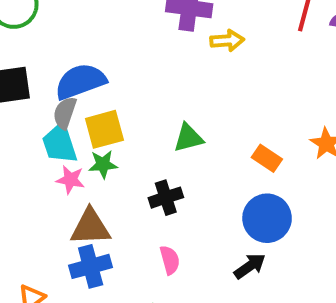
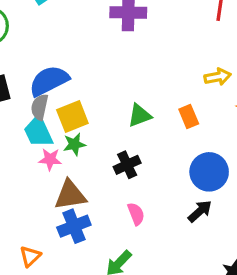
yellow arrow: (227, 41) -> (218, 77), moved
orange rectangle: (267, 158) -> (189, 116), moved, turned 40

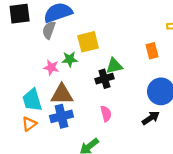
yellow square: (72, 116) -> (88, 42), moved
green triangle: (140, 116) -> (114, 66), moved
cyan trapezoid: (38, 132) -> (32, 100), moved
orange triangle: (30, 256) -> (29, 124), moved

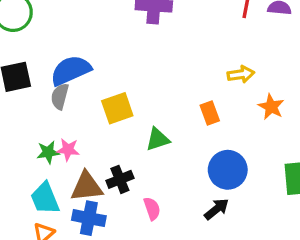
green star: (70, 59) -> (48, 152), moved
black cross: (104, 79) -> (120, 179), moved
blue cross: (62, 116) -> (89, 218), turned 30

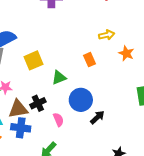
blue circle: (228, 170) -> (81, 100), moved

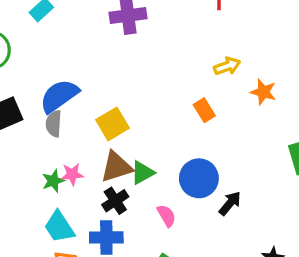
green triangle: (59, 78) -> (143, 173), moved
black cross: (38, 103) -> (115, 201), moved
brown triangle: (18, 109) -> (116, 167), moved

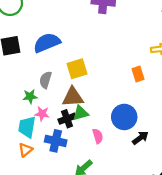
gray semicircle: (54, 124) -> (45, 80), moved
green triangle: (143, 173) -> (81, 113), moved
pink star: (72, 174) -> (42, 114), moved
cyan trapezoid: (59, 227) -> (27, 127), turned 30

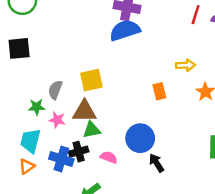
blue semicircle: (47, 43) -> (125, 30), moved
pink star: (42, 114) -> (57, 120), moved
black cross: (67, 119) -> (79, 152), moved
pink semicircle: (98, 136) -> (109, 157), turned -56
black arrow: (140, 138) -> (156, 163), turned -91

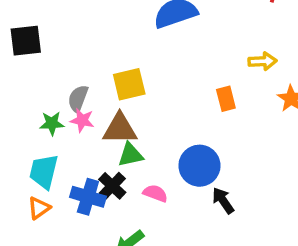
pink star: (57, 120) -> (82, 120), moved
black cross: (79, 152) -> (112, 186), turned -30

